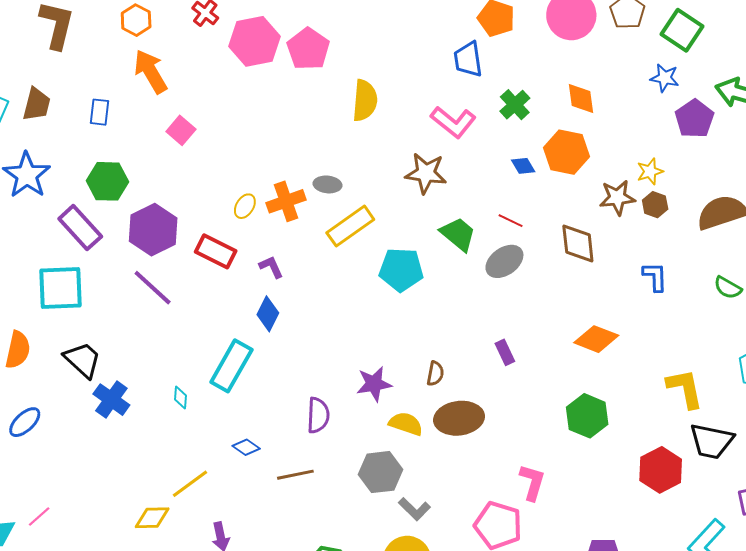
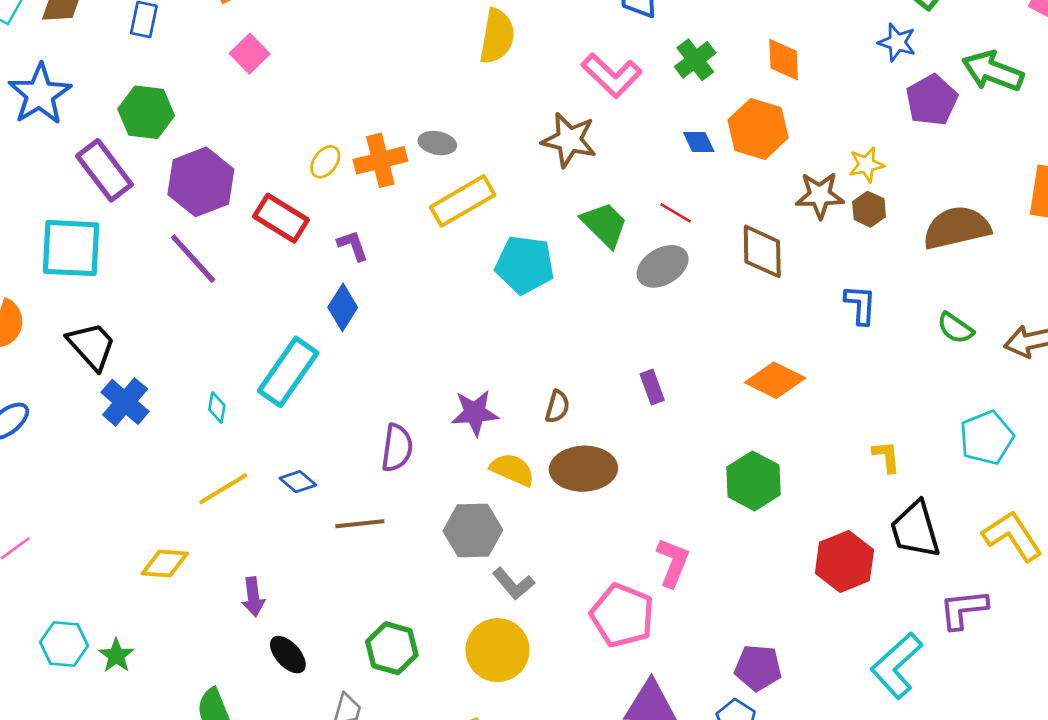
yellow L-shape: (685, 389) -> (886, 457), size x0.6
black trapezoid: (711, 441) -> (915, 530), turned 57
yellow line: (190, 484) -> (223, 489), moved

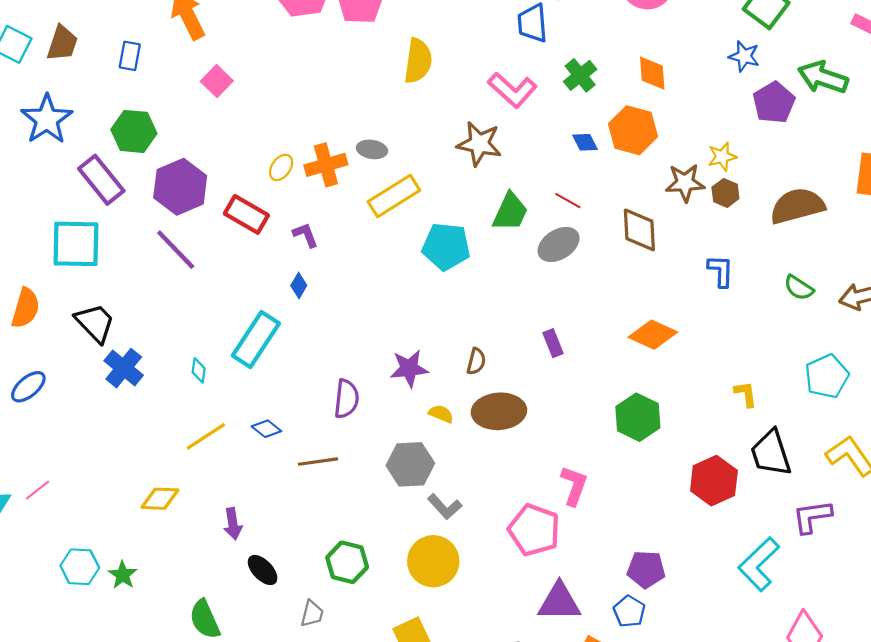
green trapezoid: (605, 225) -> (510, 212), turned 72
blue diamond: (343, 307) -> (299, 286), size x0.7
yellow semicircle: (512, 470) -> (441, 414), size x0.7

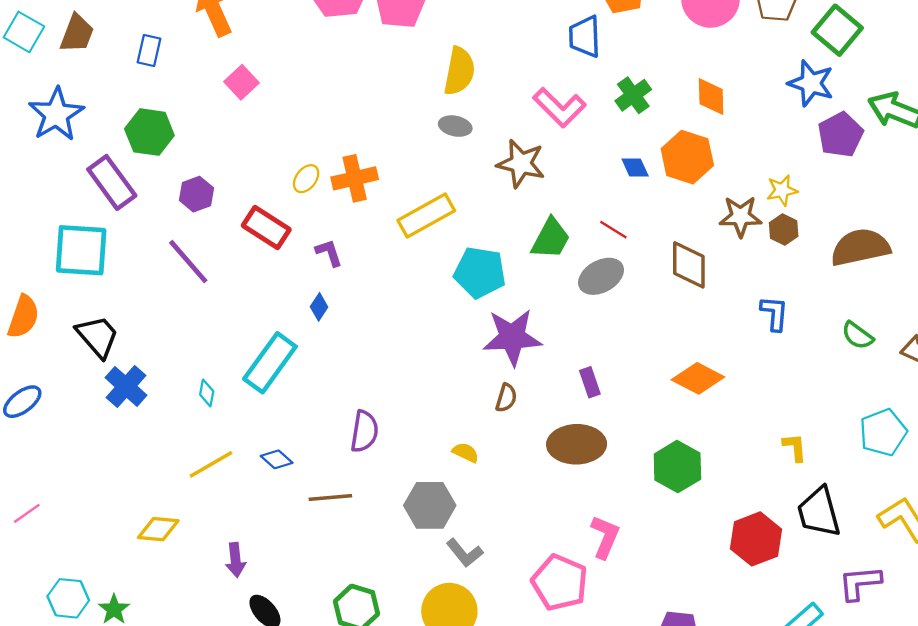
blue star: (744, 56) -> (811, 83), size x1.4
gray ellipse: (372, 149) -> (455, 126), moved
purple hexagon: (180, 187) -> (196, 194), size x0.6
purple star: (409, 368) -> (512, 337), moved, size x1.4
brown ellipse: (499, 411) -> (577, 444), moved

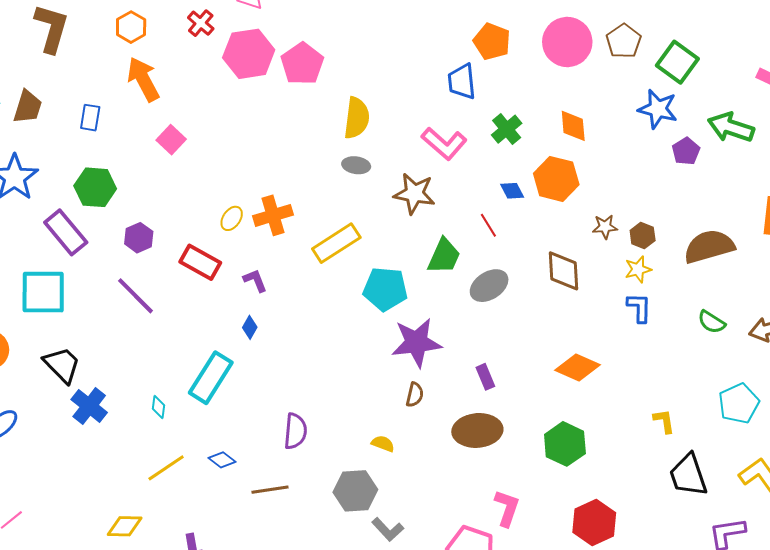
purple pentagon: (840, 135) -> (686, 151), size x0.7
yellow star: (782, 190) -> (638, 269), moved
brown star: (741, 216) -> (605, 227), size x0.7
red line: (613, 230) -> (488, 225), moved, turned 30
red hexagon: (756, 539) -> (594, 523), moved

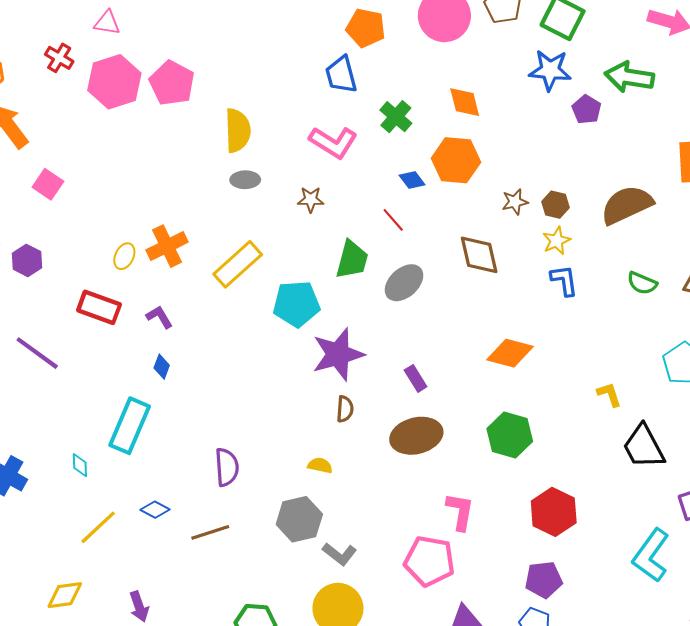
brown star: (414, 194) -> (311, 200), size x0.6
purple hexagon: (139, 238) -> (27, 260), moved

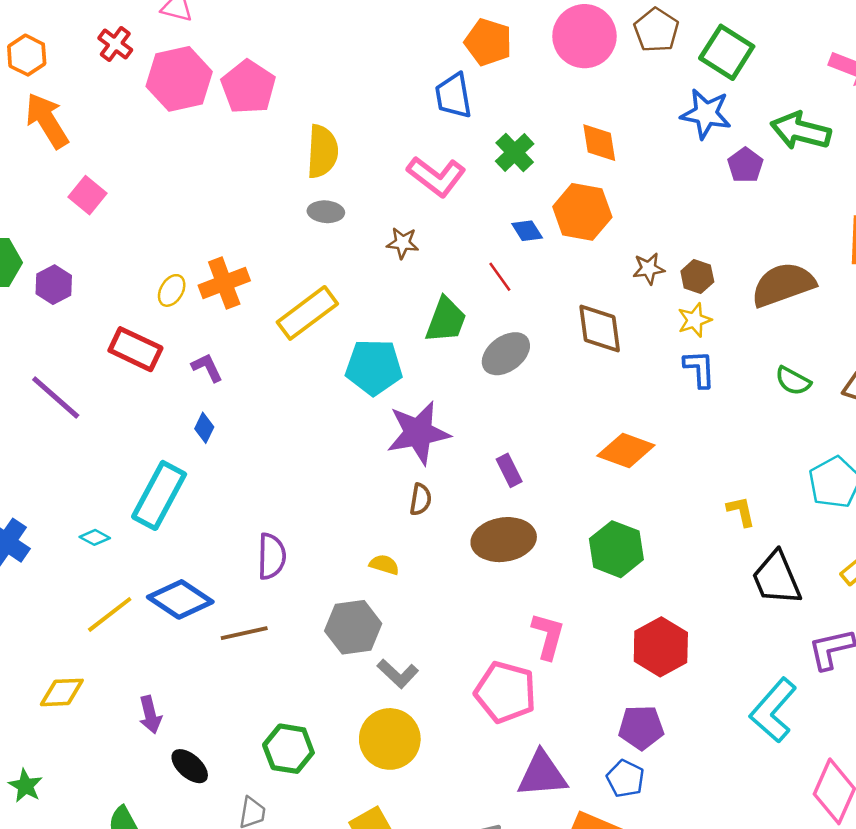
cyan diamond: (80, 465) -> (95, 537), turned -65
blue diamond: (155, 510) -> (180, 599), size x1.8

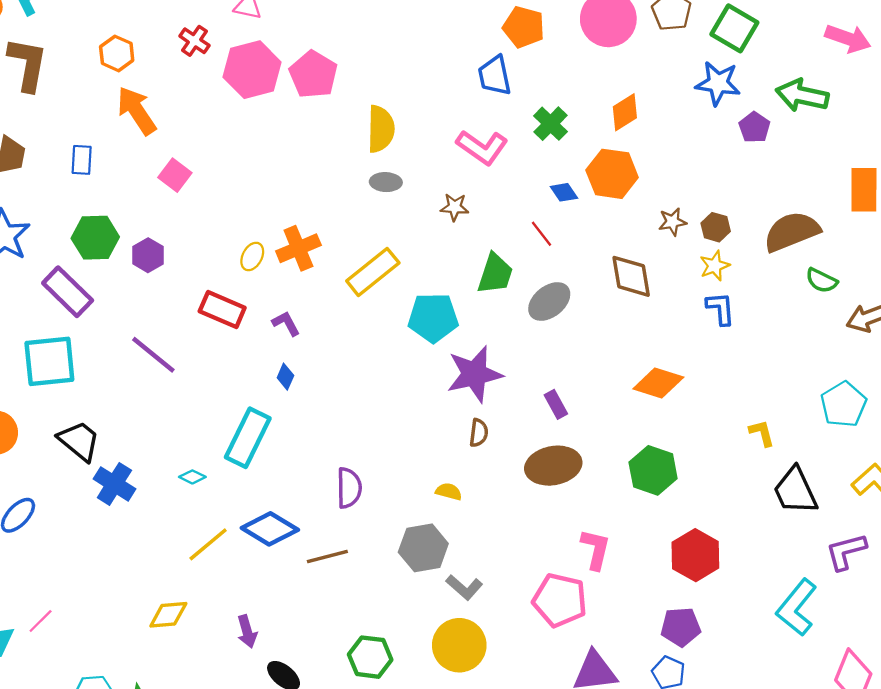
orange diamond: (599, 143) -> (625, 112), turned 69
green semicircle: (793, 381) -> (822, 280), moved

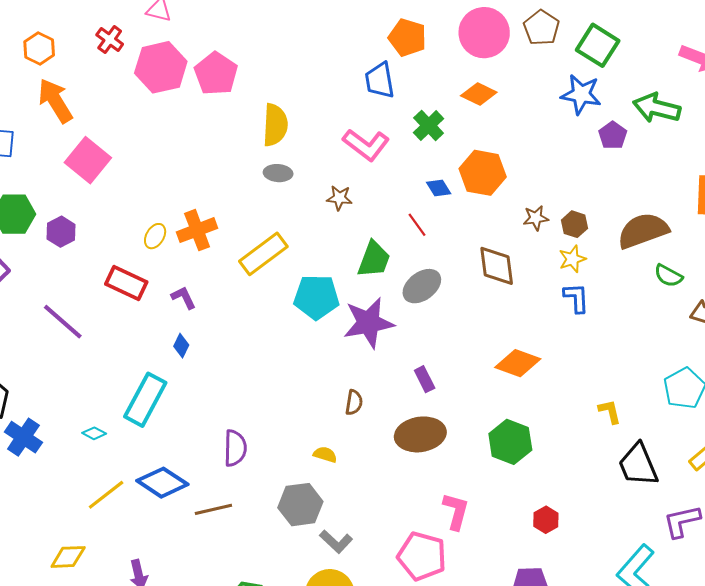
orange diamond: (625, 112) -> (479, 94), moved, turned 56
pink square: (175, 175) -> (88, 160), size x1.5
purple star: (475, 374) -> (369, 323), moved
red hexagon: (695, 555) -> (546, 520), size x0.6

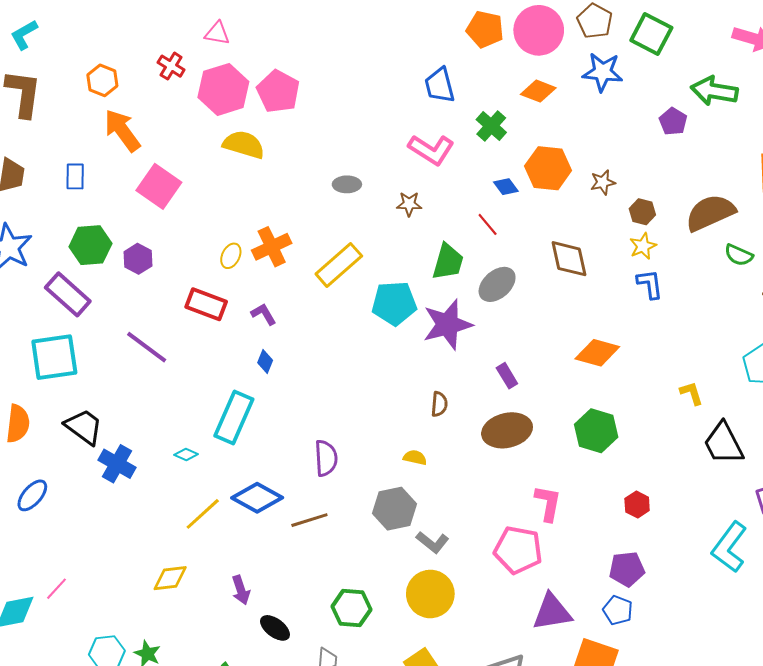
orange pentagon: (407, 37) -> (485, 29), moved
blue star: (581, 94) -> (603, 72), moved
yellow semicircle: (275, 125) -> (244, 145), moved, turned -72
brown star: (536, 218) -> (603, 182), moved

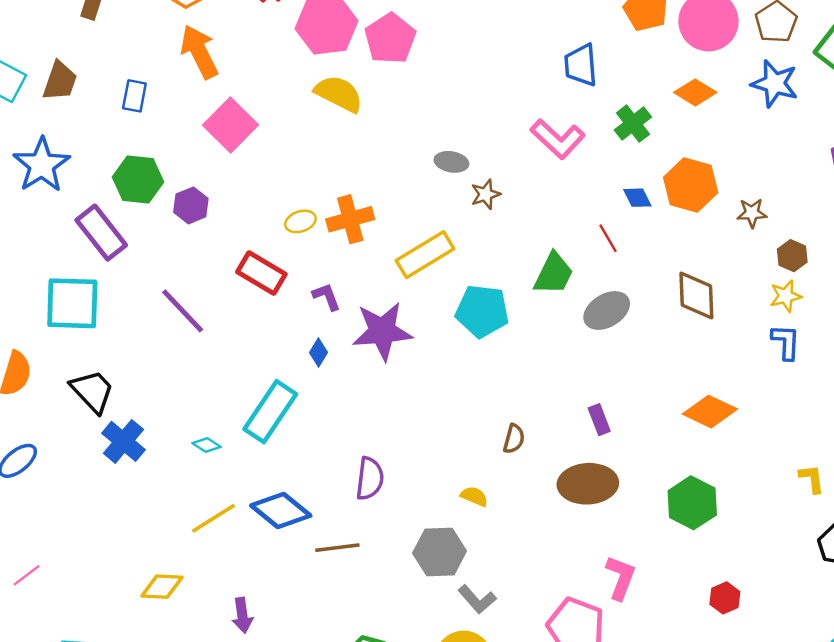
brown star: (409, 204) -> (486, 194), moved, turned -30
yellow ellipse: (231, 256) -> (300, 221), turned 35
purple star: (447, 325) -> (382, 331), moved

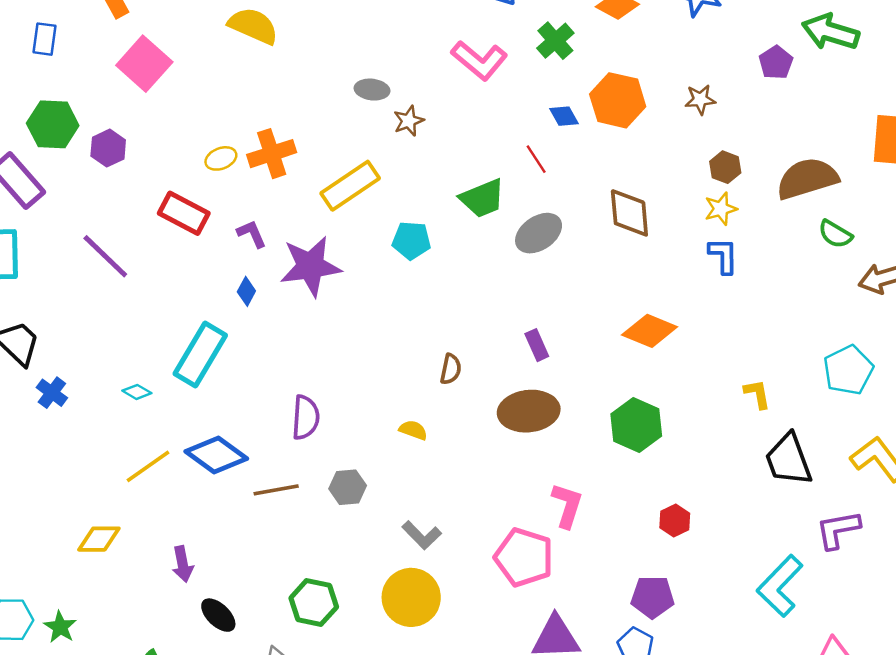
brown star: (752, 213) -> (700, 99), moved
green trapezoid: (554, 274) -> (482, 198), turned 45
cyan pentagon: (482, 311) -> (411, 240), size x0.7
blue cross: (123, 441) -> (52, 393), size x0.7
gray hexagon: (440, 552) -> (348, 487), moved, size x0.7

